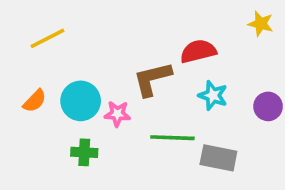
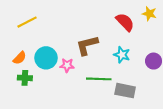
red semicircle: (198, 51) -> (125, 22), moved, turned 60
green cross: (84, 152) -> (25, 78), moved

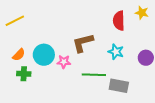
yellow line: (27, 22) -> (15, 21), moved
red semicircle: (125, 22) -> (119, 21), turned -138

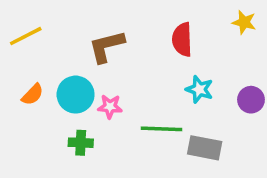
red semicircle: (119, 21) -> (182, 39), moved
brown L-shape: (83, 43) -> (107, 46), moved
green cross: (24, 74) -> (81, 143), moved

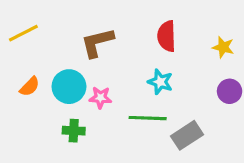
yellow star: (244, 22) -> (223, 47), moved
cyan star: (199, 89) -> (160, 82), moved
gray rectangle: (205, 148) -> (187, 135), turned -44

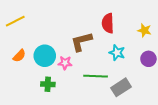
brown L-shape: (97, 42) -> (81, 42), moved
cyan star: (160, 82) -> (117, 53), moved

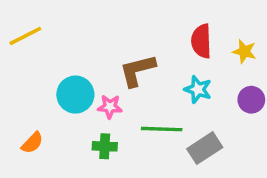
red semicircle: (108, 23) -> (201, 41), moved
orange semicircle: (19, 56) -> (32, 143), moved
green cross: (48, 84) -> (105, 146), moved

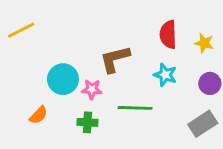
orange semicircle: (32, 143) -> (39, 115), moved
gray rectangle: (205, 148) -> (203, 124), moved

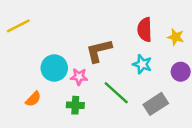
green line: (135, 108) -> (116, 93), turned 40
gray rectangle: (203, 124) -> (156, 104), moved

